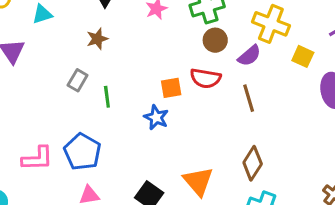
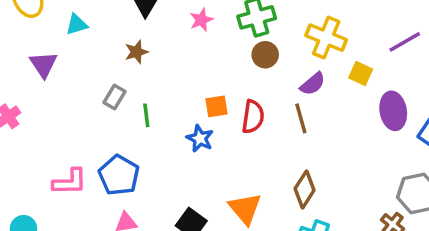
purple semicircle: (249, 56) -> (313, 84), moved
red semicircle: (205, 78) -> (253, 117), moved, turned -92

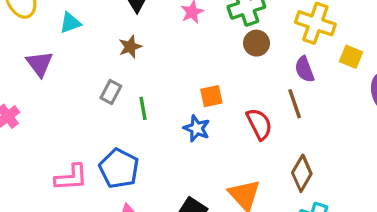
purple semicircle: (313, 84) -> (305, 69), turned 112
red semicircle: (253, 117) -> (259, 124), moved, turned -32

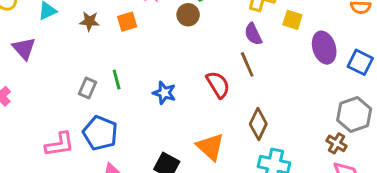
brown circle: (256, 43) -> (188, 15), moved
brown star: (130, 47) -> (89, 21), moved, turned 30
gray rectangle: (111, 92) -> (87, 88), moved
orange square: (211, 96) -> (127, 22), moved

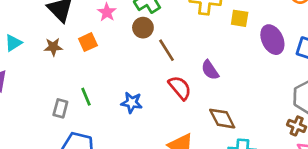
purple semicircle: (253, 34) -> (210, 70), moved
brown line: (247, 64) -> (167, 50), moved
brown diamond: (258, 124) -> (222, 119), turned -44

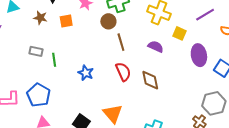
purple semicircle: (210, 70) -> (156, 47), moved, turned 133
gray rectangle: (60, 108) -> (36, 51), moved, turned 72
brown diamond: (222, 119) -> (150, 80), moved

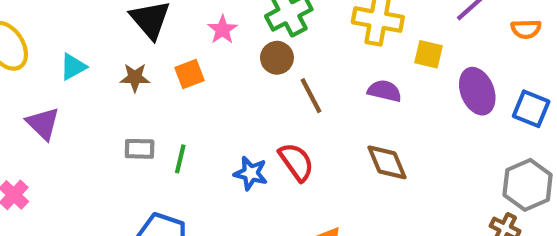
green line: (54, 60) -> (180, 159), turned 32
red semicircle: (123, 72) -> (296, 162), moved

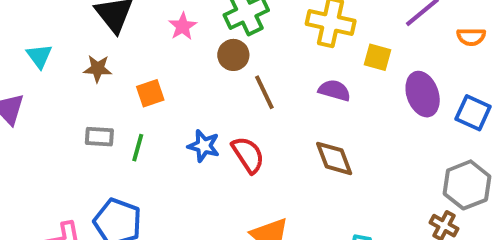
cyan triangle: (73, 67) -> (39, 56), turned -40
orange square: (189, 74) -> (150, 93), moved
blue star: (251, 173) -> (204, 146), moved

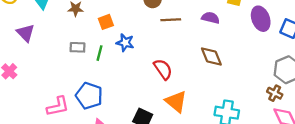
brown line: (264, 92) -> (171, 20), turned -66
blue star: (204, 146) -> (125, 43), moved
red semicircle: (248, 155) -> (163, 69), moved

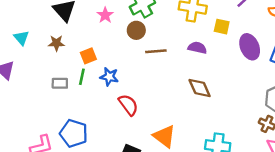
green line: (99, 53) -> (82, 77), moved
red semicircle: (163, 69) -> (128, 105), moved

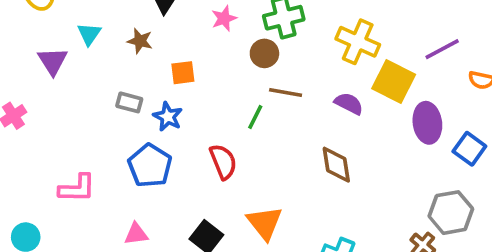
yellow square: (222, 27) -> (394, 82), size x1.6
cyan triangle: (21, 38) -> (89, 34), moved
green line: (82, 77) -> (255, 117), moved
blue star: (109, 77) -> (168, 117), moved
blue pentagon: (74, 133) -> (150, 166), moved

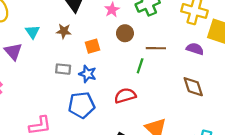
brown circle: (264, 53) -> (125, 33), moved
red semicircle: (223, 162) -> (125, 96), turned -75
blue pentagon: (150, 166) -> (81, 105), turned -30

